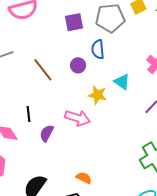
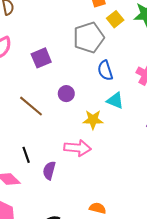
purple square: (74, 22) -> (41, 58), moved
blue semicircle: (98, 49) -> (105, 70), moved

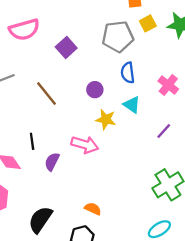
purple square: (41, 58) -> (66, 48), turned -30
purple circle: (66, 94) -> (95, 90), moved

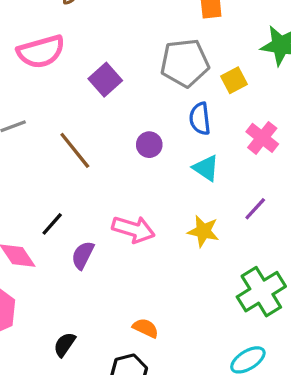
yellow square: (148, 23) -> (234, 80), moved
yellow star: (106, 119) -> (203, 231), moved
black line: (32, 141) -> (52, 224), turned 49
black semicircle: (40, 220) -> (65, 345), size x0.6

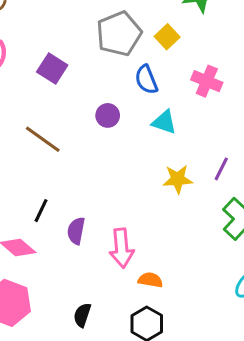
purple line: (255, 209) -> (221, 169), moved
pink arrow: (133, 229) -> (122, 248), moved, turned 84

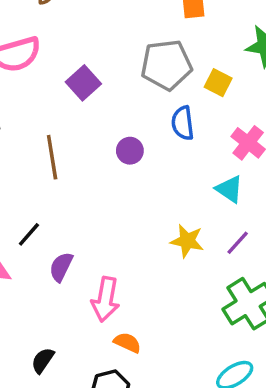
yellow square: (167, 37) -> (218, 83), turned -35
cyan triangle: (164, 122) -> (229, 189), moved
brown line: (43, 139) -> (52, 157), turned 30

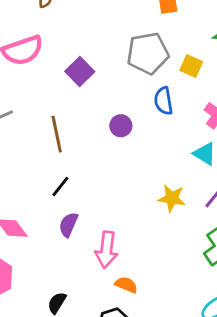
black line: (29, 234) -> (60, 186), moved

